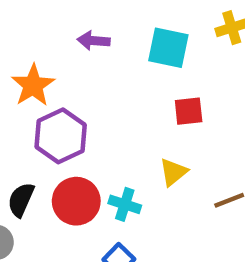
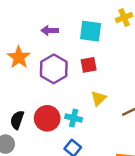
red square: (189, 111) -> (89, 65), moved
purple hexagon: (61, 136) -> (54, 69), moved

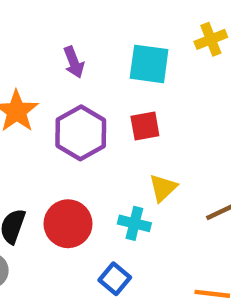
purple arrow: (50, 30) -> (74, 62), turned -112
cyan cross: (74, 118) -> (134, 223), moved

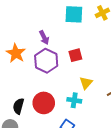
purple arrow: (74, 62) -> (44, 37), moved
cyan square: (149, 64) -> (74, 14), moved

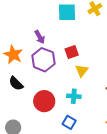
yellow triangle: (86, 83) -> (82, 71), moved
black semicircle: (18, 106) -> (16, 84), moved, turned -56

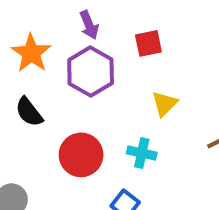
red square: (72, 52) -> (148, 43), moved

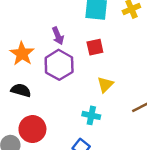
black semicircle: (29, 112) -> (21, 90), turned 144
red circle: (81, 155) -> (32, 129), moved

